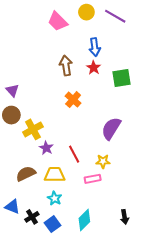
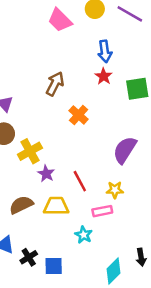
brown arrow: (66, 66) -> (55, 84), moved, turned 36
cyan star: (55, 198) -> (84, 235), moved
cyan diamond: (84, 220) -> (114, 271), moved
blue square: (52, 224) -> (54, 266), turned 35

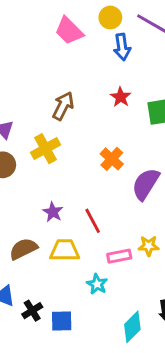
blue arrow: (105, 51) -> (122, 47), moved
orange cross: (79, 115) -> (112, 159), moved
yellow cross: (30, 151) -> (45, 149), moved
yellow star: (115, 190) -> (149, 246), moved

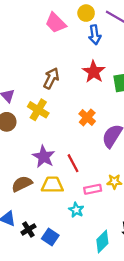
red star: (121, 97) -> (94, 72), size x1.5
yellow cross: (45, 149) -> (38, 110), turned -30
purple star: (53, 212) -> (44, 157), size x1.5
blue square: (62, 321) -> (50, 237), turned 35

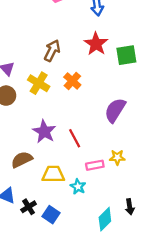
orange cross: (87, 117) -> (72, 81), moved
yellow trapezoid: (52, 185) -> (53, 174), moved

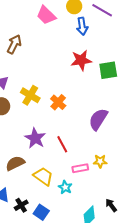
red star: (96, 44) -> (81, 60), turned 30
brown arrow: (52, 51) -> (14, 44), moved
orange cross: (72, 81) -> (58, 102), moved
yellow trapezoid: (53, 174) -> (43, 176), turned 35
black arrow: (130, 207) -> (111, 205), turned 152

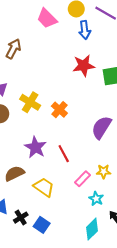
pink rectangle: (80, 168) -> (83, 179), turned -35
cyan star: (65, 187) -> (96, 199), moved

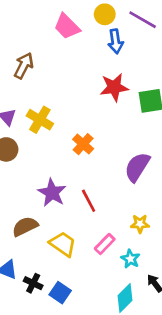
yellow cross: (30, 102) -> (40, 120), moved
pink rectangle: (83, 179) -> (105, 244), moved
black cross: (21, 218) -> (33, 283), turned -32

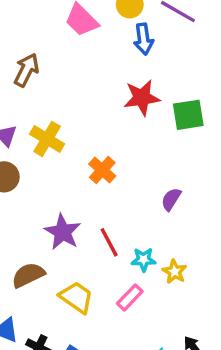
purple semicircle: (137, 167) -> (171, 199), size x0.6
yellow star: (140, 224) -> (175, 272), turned 30
cyan star: (130, 259) -> (144, 260), moved, turned -30

